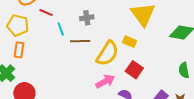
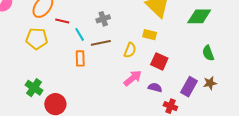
orange rectangle: (19, 50) -> (80, 58), moved
yellow semicircle: (108, 53) -> (130, 50), size x0.6

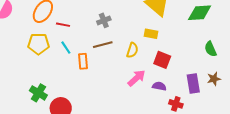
cyan line: (80, 34) -> (66, 48), moved
purple rectangle: (189, 87) -> (193, 83), turned -36

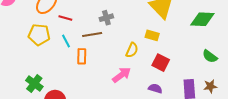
brown line: (103, 45) -> (92, 34), moved
green semicircle: (210, 49) -> (210, 56), turned -35
pink arrow: (137, 78) -> (122, 75), moved

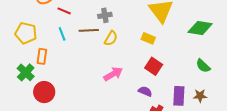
yellow pentagon: (39, 35) -> (26, 33), moved
yellow semicircle: (132, 50) -> (111, 38), moved
orange rectangle: (82, 56) -> (42, 56), moved

